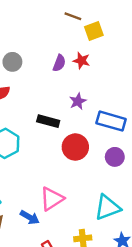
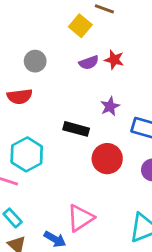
yellow square: (94, 31) -> (80, 26), moved, turned -30
purple semicircle: (59, 63) -> (89, 63), turned 49

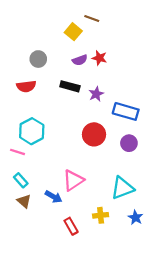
black rectangle: (76, 129) -> (70, 86), moved

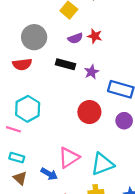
gray circle: (38, 59) -> (34, 37), size x1.5
cyan rectangle: (21, 180) -> (17, 158), turned -32
cyan triangle: (122, 188) -> (102, 164), moved

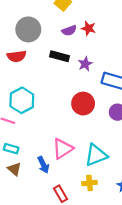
blue arrow: (49, 174) -> (43, 165), turned 35

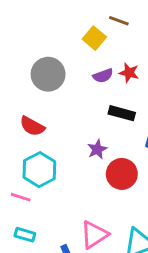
red semicircle: (16, 56) -> (32, 126), moved, turned 36
black rectangle: (59, 56) -> (122, 113), moved
purple star: (85, 64) -> (97, 149), moved

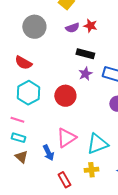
purple star: (97, 149) -> (85, 74), moved
red circle: (122, 174) -> (65, 96), moved
pink line: (21, 197) -> (17, 120), moved

